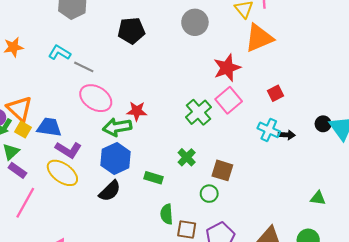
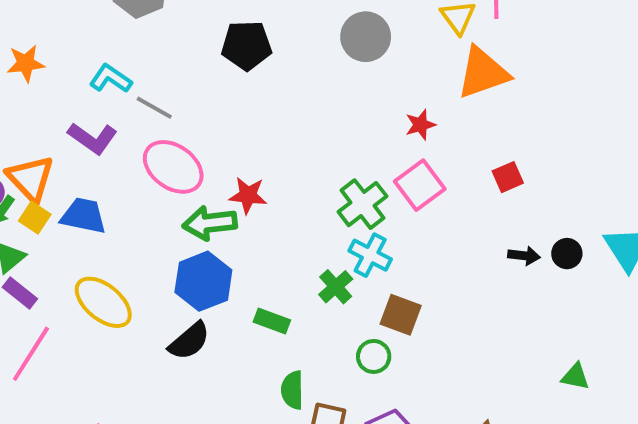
red star: (227, 68) -> (420, 125), size x0.6
black circle: (323, 124) -> (567, 254), moved
cyan cross: (269, 130) -> (370, 255), moved
purple L-shape: (68, 150) -> (93, 138), moved

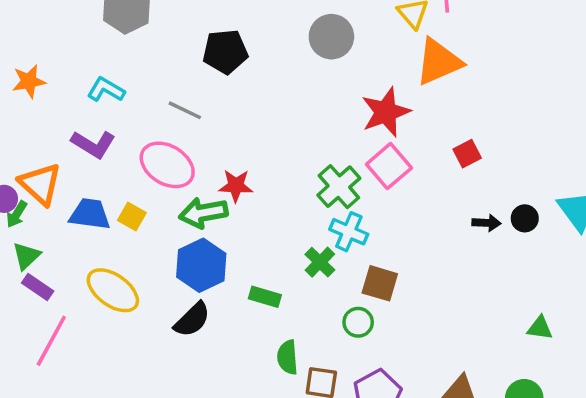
gray line: (154, 108) -> (185, 110), moved
red star: (420, 125) -> (386, 112), size x1.8
yellow square: (35, 218) -> (132, 216), moved

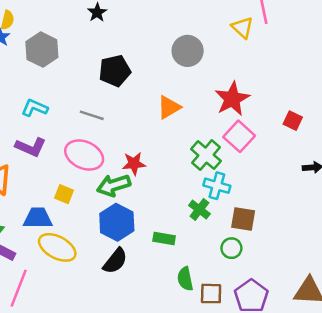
orange triangle: (439, 62) -> (169, 107), moved, size x0.7
red square: (467, 154) -> (293, 121), turned -30
blue trapezoid: (90, 214) -> (38, 218), moved

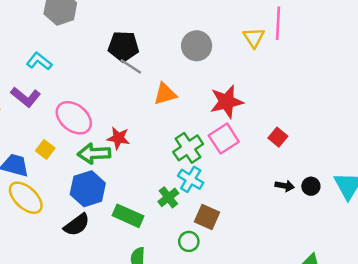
gray line: (92, 115) -> (131, 66), moved
green rectangle: (164, 239) -> (128, 216), size x1.4

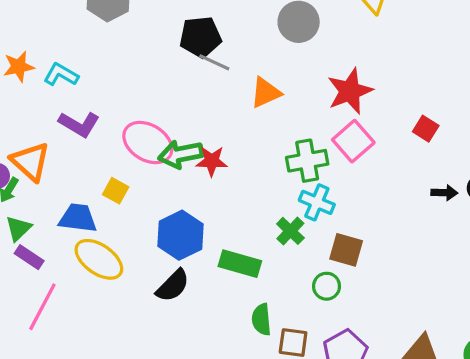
cyan L-shape: (39, 61) -> (61, 75), moved
green cross: (188, 148) -> (307, 161), turned 32
green arrow: (94, 153) -> (181, 154), moved

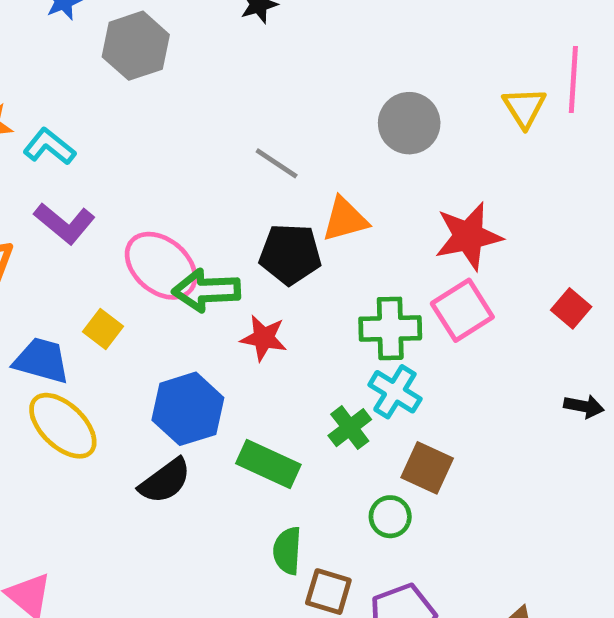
black pentagon: (200, 37) -> (290, 254), moved
red star: (212, 161) -> (264, 338), moved

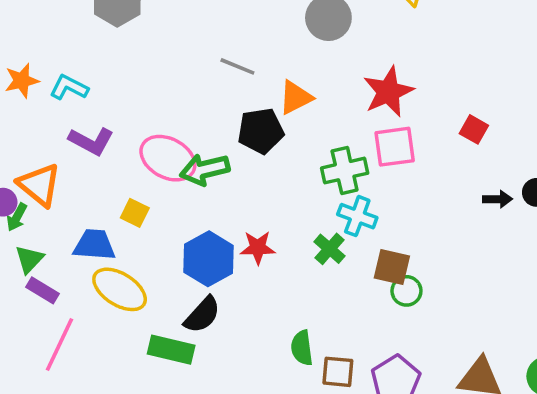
pink square: (462, 310) -> (395, 147), turned 36
red star: (264, 338) -> (258, 248), moved
green rectangle: (268, 464) -> (171, 350), moved
green circle: (390, 517) -> (406, 291), moved

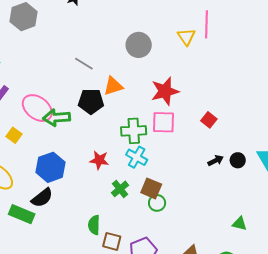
black arrow: (498, 199) -> (216, 161), turned -35
red star: (258, 248) -> (99, 160), moved
green cross: (330, 249) -> (120, 189), moved

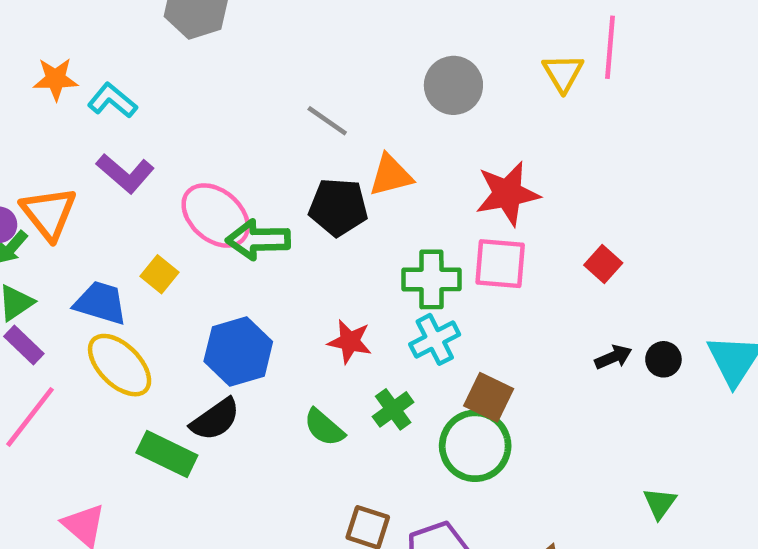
cyan cross: (137, 157) -> (435, 339), turned 30
brown square: (151, 188) -> (489, 397), moved
green circle: (157, 203) -> (475, 446), size x1.8
green triangle: (240, 224) -> (660, 503), turned 49
green semicircle: (94, 225) -> (324, 427), moved, turned -54

